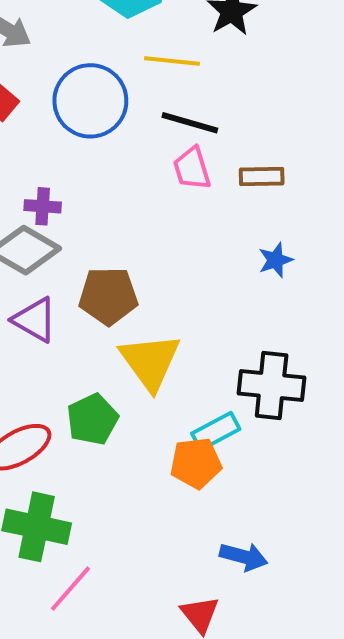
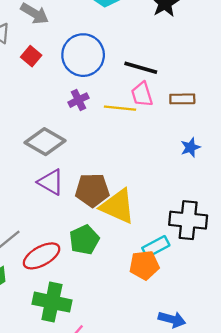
yellow line: (172, 61) -> (120, 108), moved
purple cross: (43, 206) -> (78, 100), moved, turned -30
brown pentagon: (108, 296) -> (92, 190), moved
yellow triangle: (150, 362) -> (118, 206), turned -30

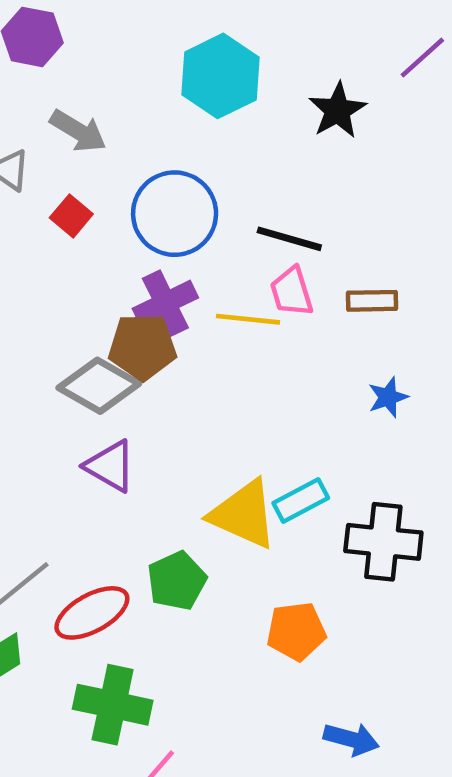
purple cross: (78, 100) -> (165, 303), size x1.5
brown pentagon: (92, 190) -> (142, 347), moved
cyan rectangle: (156, 247) -> (301, 500), moved

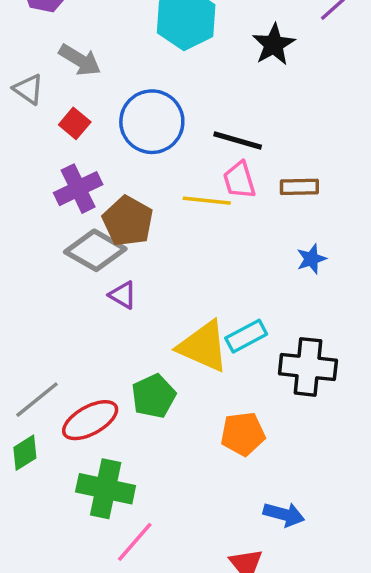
purple cross: (165, 303) -> (78, 189), moved
brown pentagon: (142, 347) -> (128, 221), turned 30
purple triangle: (110, 466) -> (123, 295), moved, size x0.7

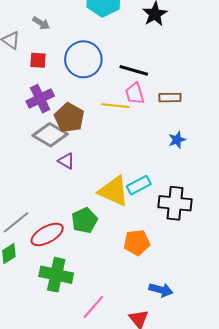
gray arrow: (80, 60) -> (41, 23), size x0.7
red square: (75, 123) -> (38, 60), turned -36
pink line: (135, 542) -> (93, 307), moved

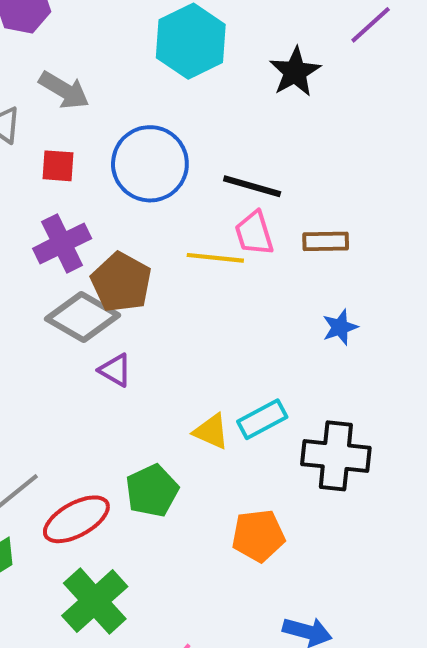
gray arrow: (41, 23) -> (64, 90), size x1.4
yellow triangle: (114, 191) -> (211, 431), size x0.6
green cross: (56, 275) -> (95, 601), turned 36

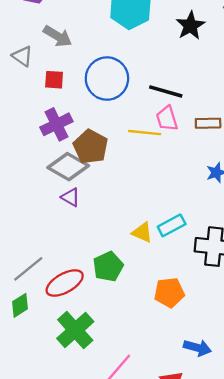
purple triangle: (115, 370) -> (71, 197), moved

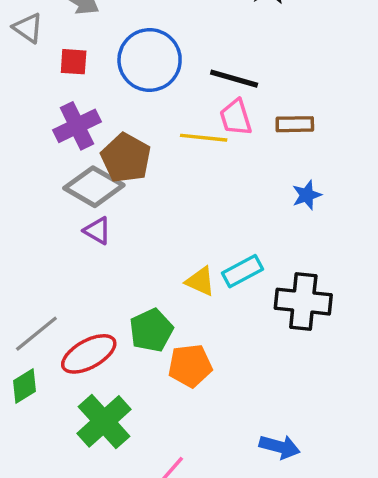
orange pentagon: (169, 292) -> (190, 366), moved

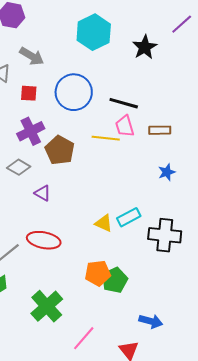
gray diamond: (94, 187) -> (19, 167), moved, size x0.7
green pentagon: (151, 330) -> (115, 280), moved
red ellipse: (89, 354) -> (44, 240), moved, turned 40

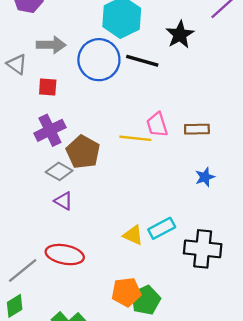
gray arrow: (32, 56) -> (51, 45), turned -30
blue circle: (74, 92) -> (99, 60), moved
black line: (124, 103) -> (142, 61), moved
gray diamond: (19, 167) -> (59, 171), moved

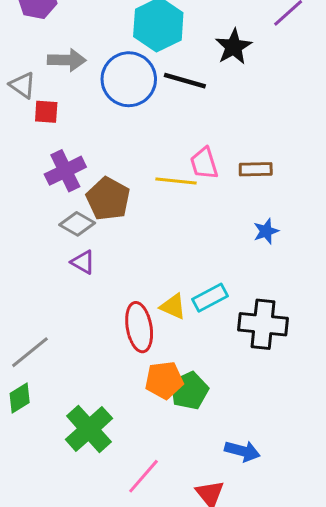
red square: (48, 87) -> (46, 112), moved
red ellipse: (65, 255) -> (139, 327), moved, turned 69

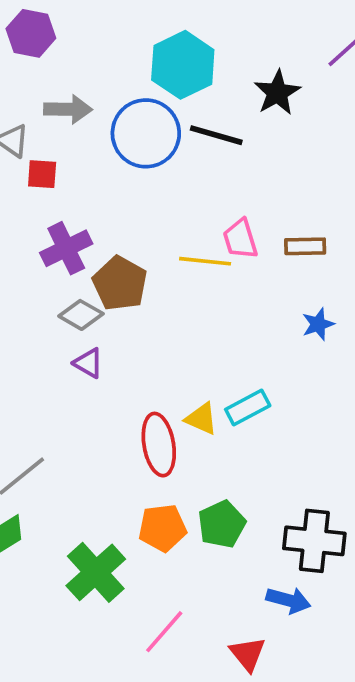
black cross: (263, 324) -> (314, 541), moved
orange pentagon: (164, 380) -> (162, 528), moved

